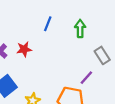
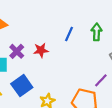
blue line: (48, 24) -> (69, 34), moved

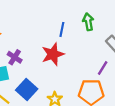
red star: (41, 50) -> (53, 54), moved, size x1.5

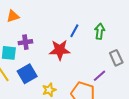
purple cross: (15, 57) -> (25, 42), turned 32

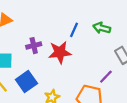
green arrow: (100, 31) -> (102, 28), turned -77
purple cross: (25, 42) -> (34, 46), moved

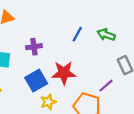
red star: (60, 52) -> (64, 73), moved
blue square: (26, 82) -> (36, 81), moved

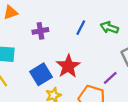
purple cross: (34, 47) -> (40, 31), moved
red star: (64, 73) -> (68, 66), turned -30

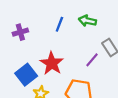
purple line: (110, 78) -> (92, 60), moved

